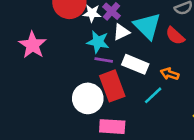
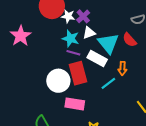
cyan triangle: (147, 26) -> (108, 43), moved
orange arrow: (170, 74) -> (122, 68), turned -112

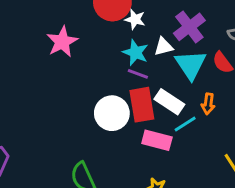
purple cross: (83, 16) -> (189, 27), moved, size x1.5
white rectangle: (97, 58) -> (169, 102), moved
pink rectangle: (75, 104) -> (157, 140), moved

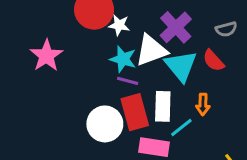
white triangle: (164, 47) -> (151, 50), size x1.6
white rectangle: (169, 102) -> (163, 106), turned 64

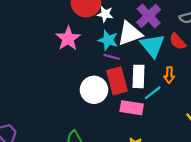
pink star: (46, 56) -> (68, 39), moved

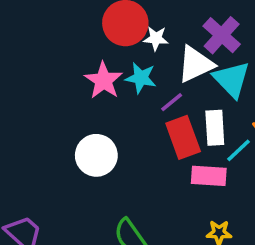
cyan star: (108, 40) -> (141, 78), moved
purple line: (112, 57) -> (172, 102), turned -49
white circle: (94, 90) -> (96, 155), moved

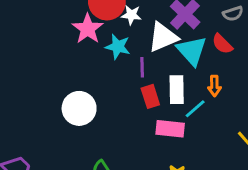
pink star: (104, 80) -> (88, 29), moved
purple line: (172, 102) -> (142, 67), turned -54
red rectangle: (183, 137) -> (150, 96), size x0.7

